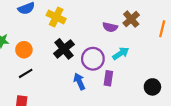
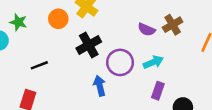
orange circle: (24, 50) -> (58, 19), moved
purple rectangle: (108, 78) -> (158, 91), moved

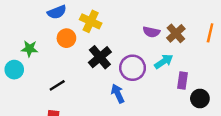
brown cross: (173, 25) -> (176, 33), moved
purple rectangle: (158, 91) -> (182, 80), moved

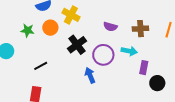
purple semicircle: (151, 32) -> (110, 27), moved
brown cross: (176, 33) -> (140, 29), turned 35
green star: (30, 49) -> (27, 30), moved
cyan arrow: (164, 61) -> (129, 51), turned 42

